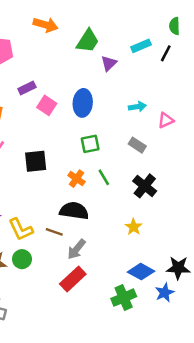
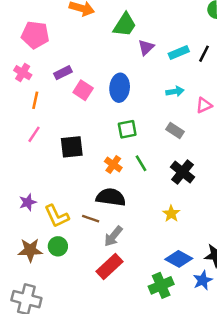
cyan rectangle: (141, 46) -> (179, 52), moved
black line: (166, 53) -> (204, 54), moved

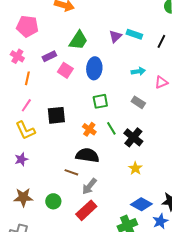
green trapezoid: (125, 25) -> (78, 40), moved
cyan rectangle: (179, 52) -> (134, 34), moved, turned 42
black cross: (183, 172) -> (133, 137), moved
yellow L-shape: (57, 216) -> (25, 130), moved
green circle: (58, 246) -> (53, 201), moved

